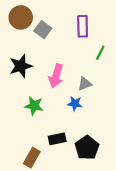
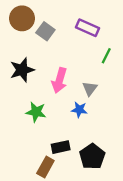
purple rectangle: (83, 26) -> (88, 28), turned -65
gray triangle: (85, 84) -> (90, 89), turned -32
brown rectangle: (32, 158) -> (45, 167), moved

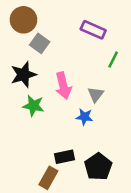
gray square: (45, 31) -> (40, 43), moved
pink arrow: (59, 80) -> (63, 86), turned -30
green star: (36, 112) -> (33, 106), moved

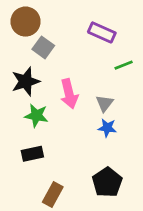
green line: (113, 60) -> (124, 65), turned 42
blue star: (84, 117) -> (107, 128), moved
black rectangle: (65, 157) -> (32, 154), moved

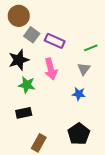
purple rectangle: (102, 32) -> (55, 41), moved
gray triangle: (105, 103) -> (84, 69), moved

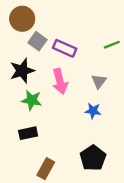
green line: (91, 48) -> (112, 45), moved

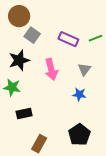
purple rectangle: (65, 48) -> (68, 39), moved
green star: (32, 100) -> (12, 87), moved

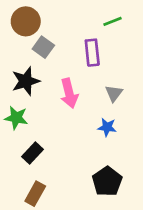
green line: (95, 38) -> (113, 21), moved
purple rectangle: (68, 39) -> (92, 53), turned 60
black rectangle: (24, 114) -> (32, 153), turned -35
brown rectangle: (39, 144) -> (35, 194), moved

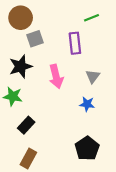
gray square: (43, 47) -> (35, 39), turned 35

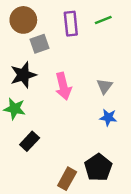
purple rectangle: (75, 43) -> (71, 24), moved
blue star: (87, 104) -> (108, 117), moved
brown rectangle: (28, 158) -> (67, 179), moved

